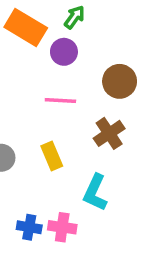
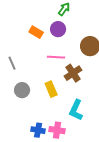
orange rectangle: (26, 28) -> (36, 32), moved, size x0.6
brown cross: (109, 133) -> (73, 73), moved

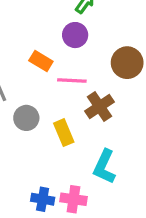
orange rectangle: (36, 32) -> (41, 61), moved
gray circle: (22, 90) -> (26, 118), moved

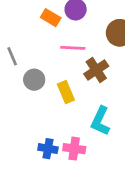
orange rectangle: (41, 61) -> (51, 18), moved

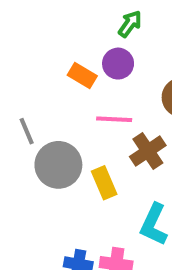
gray circle: (34, 80) -> (58, 165), size x1.5

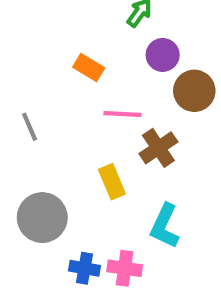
purple circle: (118, 64) -> (163, 55), moved
gray circle: (58, 165) -> (42, 218), moved

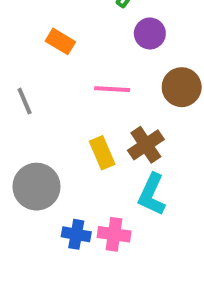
orange rectangle: (89, 68) -> (60, 41), moved
brown circle: (194, 91) -> (182, 87), moved
brown cross: (158, 148) -> (146, 145), moved

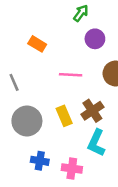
gray circle: (37, 187) -> (27, 121), moved
blue cross: (76, 234) -> (40, 161), moved

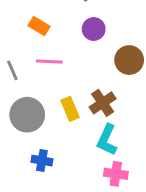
purple circle: (95, 39) -> (94, 29), moved
pink line: (71, 75) -> (49, 62), moved
pink cross: (72, 169) -> (116, 174), moved

